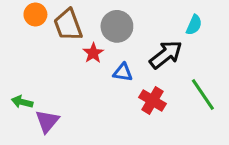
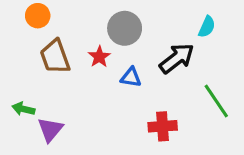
brown trapezoid: (68, 25) -> (55, 57), moved
red cross: (153, 100) -> (163, 126), moved, turned -35

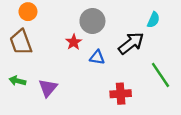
brown trapezoid: (55, 57) -> (21, 42), moved
purple triangle: (50, 129) -> (48, 88), moved

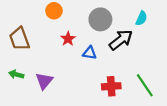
orange circle: (28, 12) -> (54, 11), moved
gray circle: (92, 21) -> (100, 19), moved
green line: (160, 75) -> (145, 85), moved

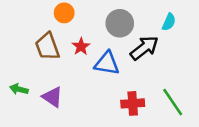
brown trapezoid: (19, 39) -> (47, 47), moved
blue triangle: (90, 53) -> (107, 63), size x1.5
purple triangle: (44, 81) -> (53, 97), turned -36

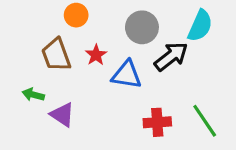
cyan semicircle: (169, 22) -> (200, 26), size x1.5
green arrow: (19, 89) -> (33, 95), moved

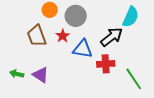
gray circle: (142, 27) -> (76, 16), moved
green arrow: (33, 95) -> (17, 74), moved
red cross: (157, 122) -> (106, 64), moved

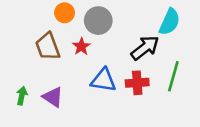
blue triangle: (83, 49) -> (103, 80), moved
green arrow: (17, 74) -> (22, 96), turned 88
green line: (134, 79) -> (173, 76), moved, turned 50

